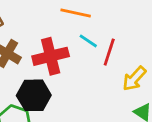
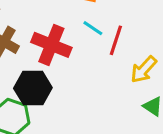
red cross: (51, 56) -> (51, 45), turned 36

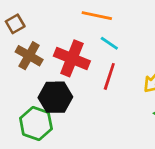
red line: (116, 40) -> (109, 76), moved

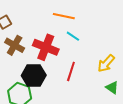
red line: (109, 76) -> (71, 71), moved

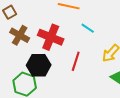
cyan line: (73, 36) -> (88, 28), moved

